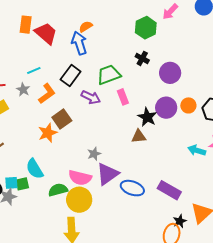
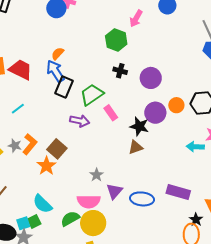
black rectangle: (71, 76) -> (64, 87), moved
gray star: (23, 90) -> (15, 146), moved
orange L-shape: (47, 94) -> (30, 144), moved
purple triangle: (107, 174) -> (114, 191), size x0.7

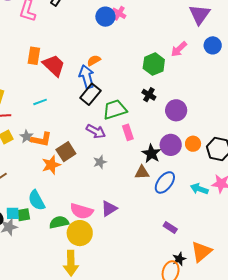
orange L-shape: (30, 144) -> (41, 139), turned 45
gray star: (97, 175) -> (100, 162), moved
purple rectangle: (178, 192) -> (170, 227), size x0.6
blue ellipse: (142, 199) -> (165, 182), moved, turned -75

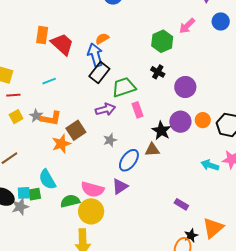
purple arrow: (96, 131) -> (105, 109), turned -42
blue ellipse: (165, 182) -> (129, 160), moved

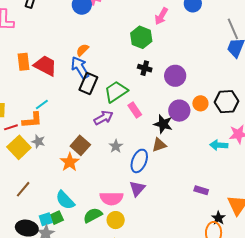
yellow square: (16, 117) -> (19, 147), size x1.6
orange L-shape: (51, 118) -> (32, 120), moved
yellow circle: (91, 211) -> (116, 220), size x0.7

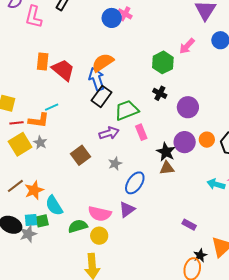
orange semicircle: (82, 50) -> (103, 62), size x1.6
brown triangle: (159, 145) -> (167, 168), moved
orange star: (70, 162) -> (34, 190), moved

